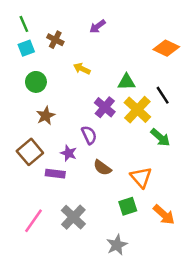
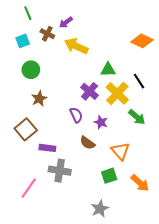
green line: (24, 24) -> (28, 13), moved
purple arrow: (98, 26) -> (66, 22), moved
yellow arrow: (82, 69) -> (76, 46), moved, size x1.6
purple star: (69, 153) -> (101, 122), moved
gray cross: (73, 217) -> (60, 171), moved, turned -35

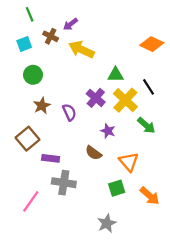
purple semicircle: (76, 115) -> (69, 112), moved

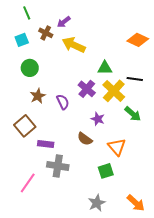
black line: (149, 87) -> (135, 79), turned -49
orange arrow: (150, 196) -> (136, 203), moved

